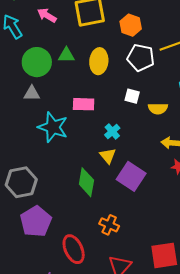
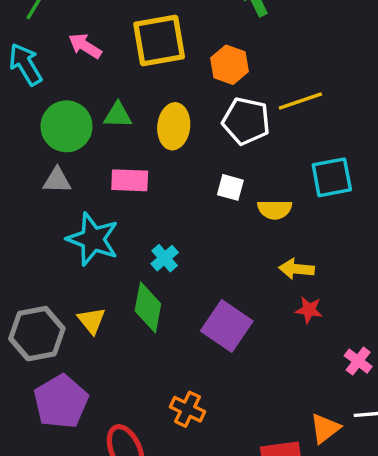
pink rectangle: (84, 104) -> (130, 180), moved
cyan cross: (112, 131) -> (165, 258), moved
yellow triangle: (108, 156) -> (92, 321), moved
green diamond: (86, 182) -> (148, 307), moved

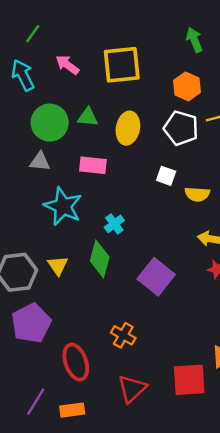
orange hexagon: (230, 65) -> (187, 86), moved

